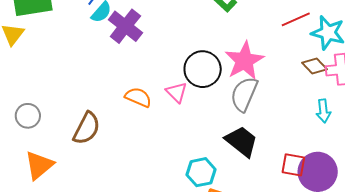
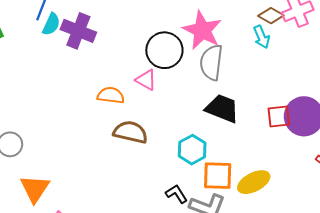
cyan arrow: (323, 111) -> (262, 37), moved
brown semicircle: (87, 128) -> (130, 132), moved, turned -88

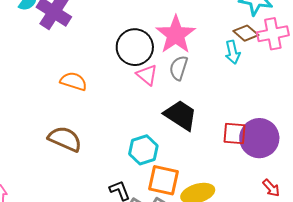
gray semicircle: (211, 62) -> (179, 68), size x0.7
pink triangle: (146, 80) -> (147, 75), moved
brown semicircle: (130, 132) -> (65, 139), moved

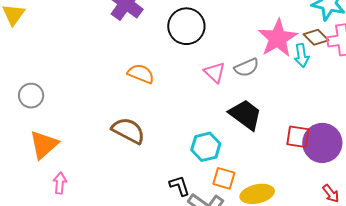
pink star: (176, 35) -> (278, 38), moved
black circle: (135, 47) -> (186, 26), moved
gray semicircle: (179, 68) -> (247, 67), turned -135
orange square: (163, 180) -> (224, 178), size x0.7

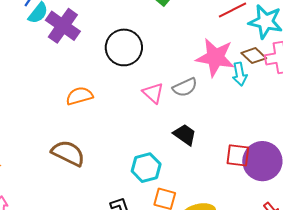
pink star: (278, 38) -> (215, 57), turned -30
orange semicircle: (141, 74) -> (79, 96), turned -36
black trapezoid: (245, 115) -> (185, 135), size x0.7

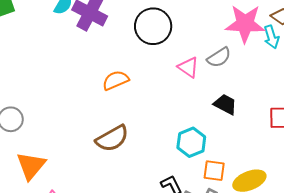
brown semicircle: (68, 153) -> (112, 138), turned 132

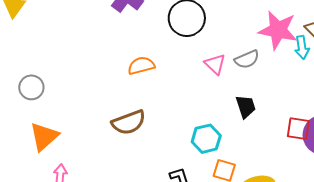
black trapezoid: (225, 104) -> (246, 107), turned 35

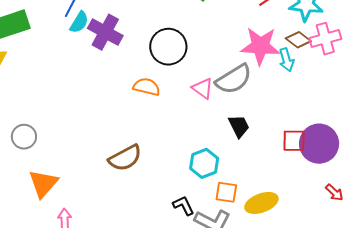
gray semicircle: (247, 59) -> (234, 79), size x1.5
orange semicircle: (141, 66) -> (147, 87), moved, turned 36

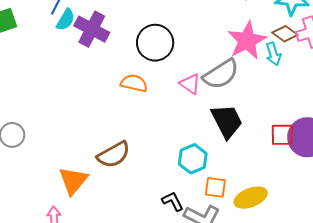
pink star: (260, 46) -> (247, 41), turned -30
black trapezoid: (239, 126) -> (227, 121), size x1.5
orange triangle: (43, 184) -> (73, 181), moved

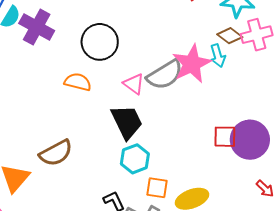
pink star: (247, 41) -> (192, 64), moved
black trapezoid: (227, 121) -> (127, 122), moved

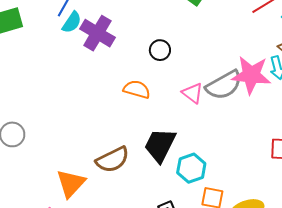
black circle: (100, 42) -> (160, 50), size x0.6
pink star: (192, 64) -> (251, 75), turned 30
black trapezoid: (127, 122) -> (160, 145), moved, turned -129

